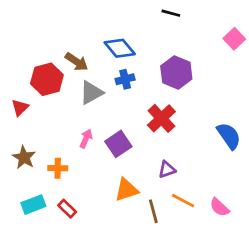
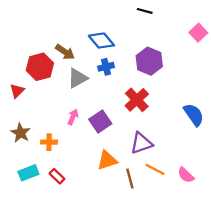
purple triangle: (167, 170) -> (141, 143), size x1.5

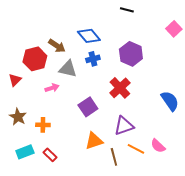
gray triangle: (77, 78) -> (68, 69), turned 42
pink arrow: (73, 117) -> (52, 88), moved, turned 48
pink semicircle: (186, 175) -> (158, 146), moved

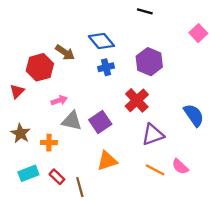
gray triangle: (68, 69) -> (72, 121), moved
purple triangle: (124, 126) -> (153, 135), moved
brown line: (114, 157) -> (80, 187), moved

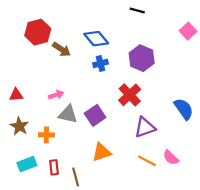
red hexagon: (40, 67) -> (38, 32), moved
red triangle: (17, 91) -> (16, 95), moved, turned 40
red rectangle: (57, 177) -> (54, 167), turned 40

